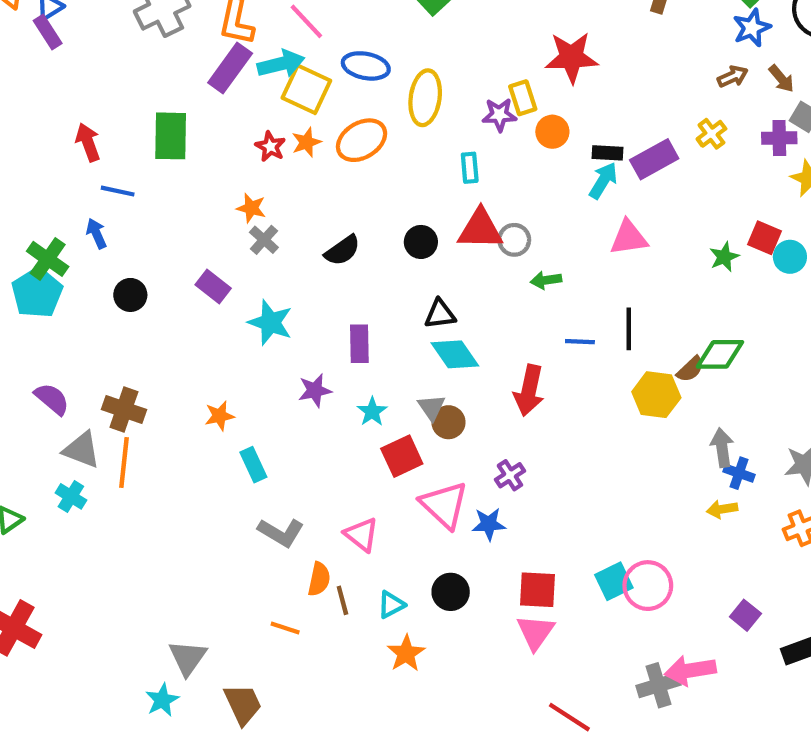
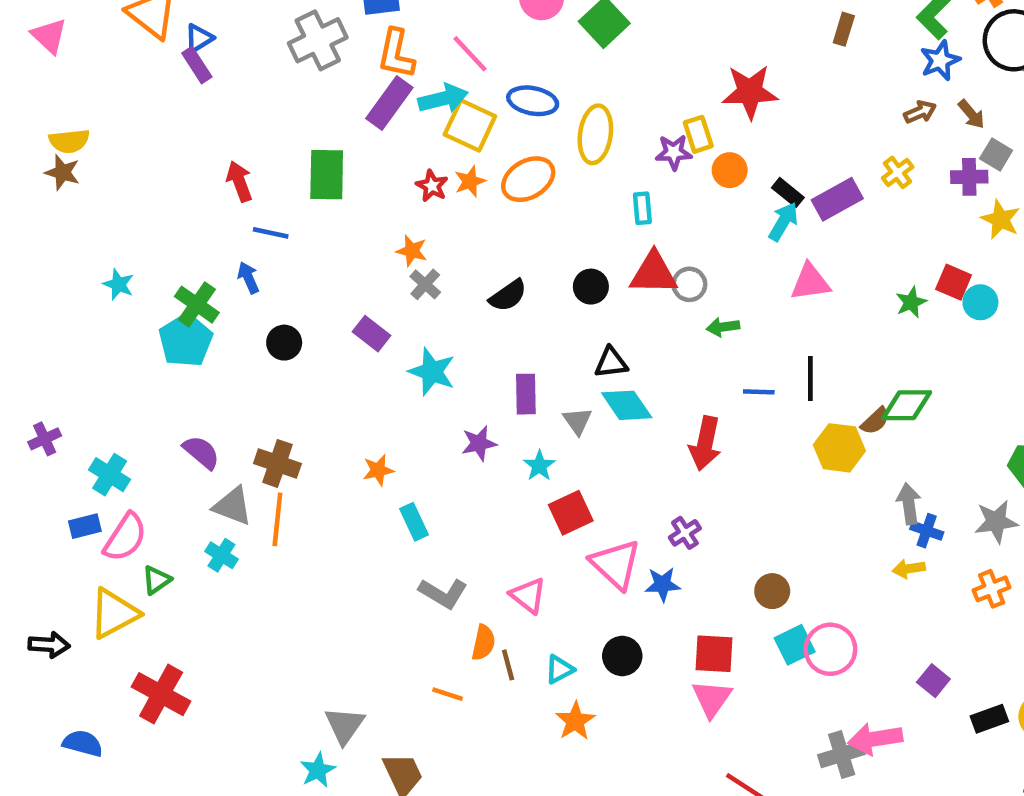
black rectangle: (608, 153) -> (788, 193), turned 36
gray triangle: (432, 407) -> (577, 421), moved
brown circle: (448, 422) -> (772, 591), moved

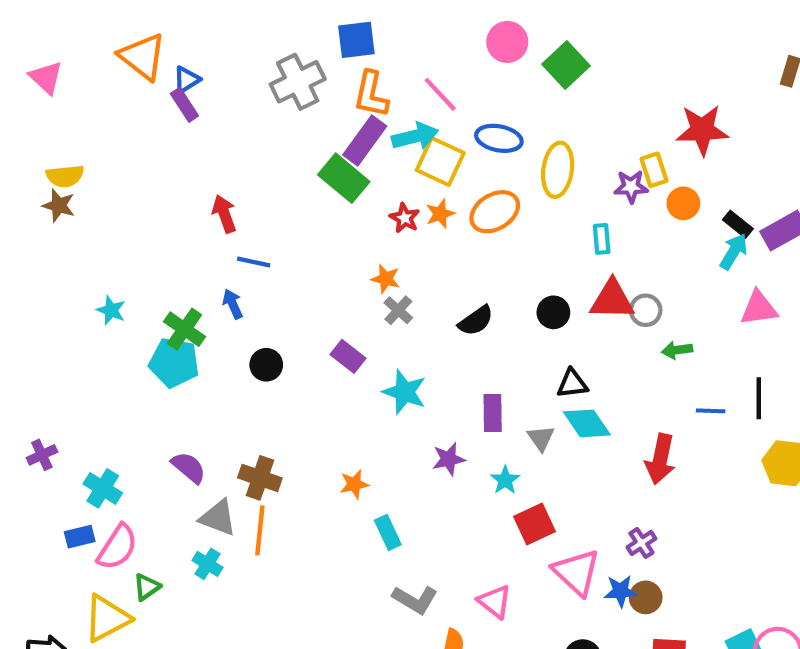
green rectangle: (327, 175) -> (344, 178), moved, turned -51
cyan pentagon: (186, 340) -> (174, 363), turned -30
brown circle: (772, 591) -> (646, 597), moved

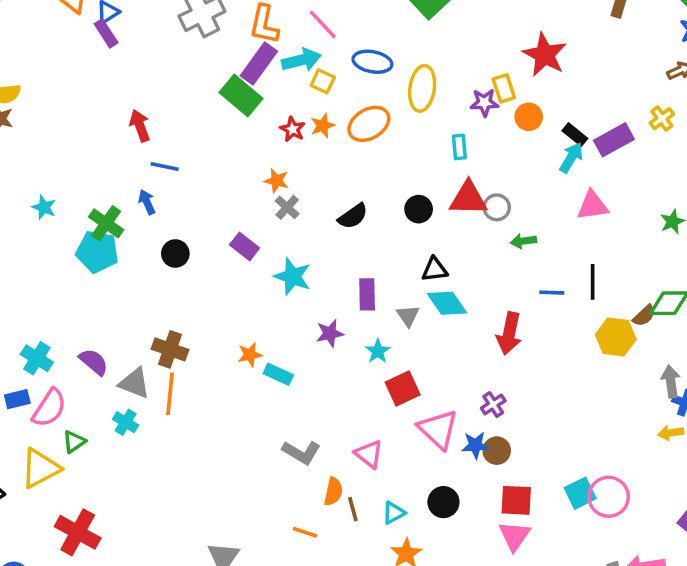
red star: (702, 130) -> (545, 55), turned 30
yellow square: (440, 161) -> (323, 81), size x0.6
purple semicircle: (189, 467) -> (94, 362), moved
cyan rectangle: (388, 532) -> (278, 374), moved, turned -40

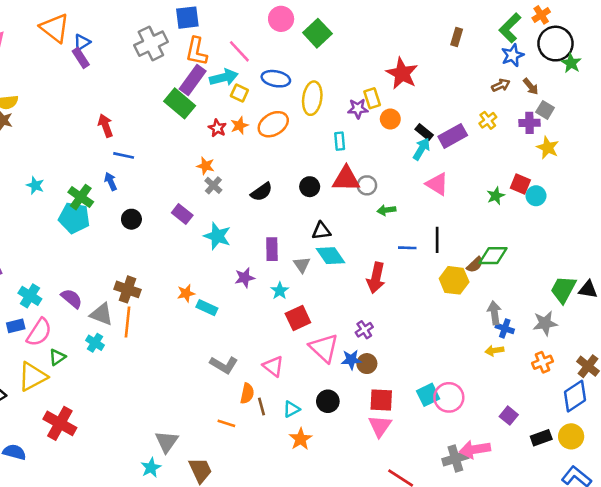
pink triangle: (593, 206) -> (437, 184), turned 40

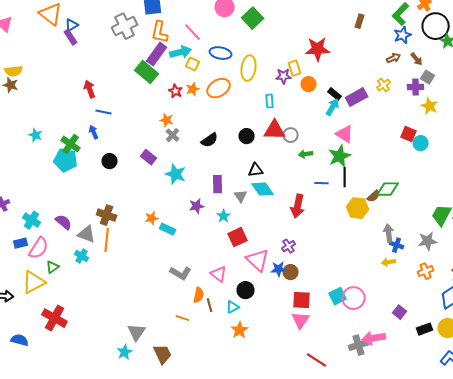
red star: (402, 73) -> (318, 49), turned -30
green star: (496, 196) -> (340, 156), moved, size x1.6
black circle: (328, 401) -> (246, 290), moved

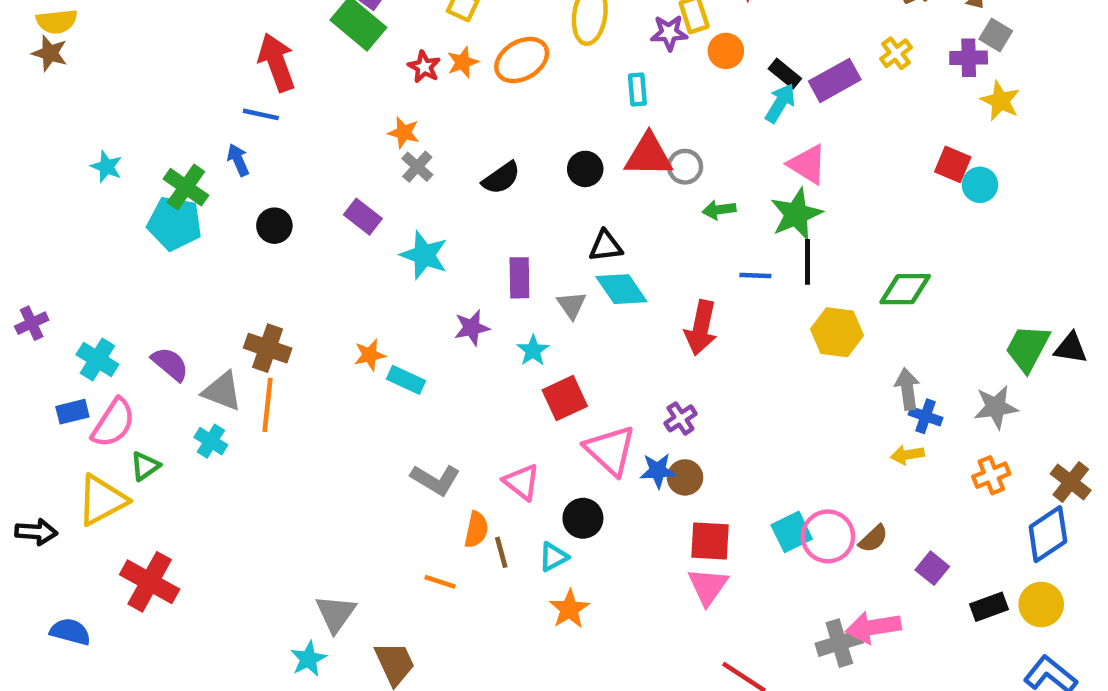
red arrow: (90, 89) -> (277, 62), moved, size x1.4
brown semicircle: (374, 196) -> (873, 539), moved

